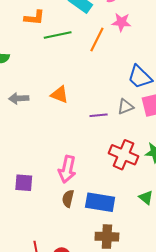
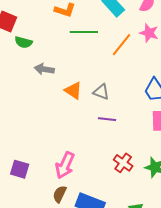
gray arrow: (19, 98) -> (44, 69), moved
gray triangle: (126, 107) -> (101, 92), moved, turned 30
red cross: (124, 155) -> (123, 163), size x0.7

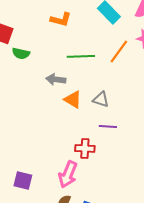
green line: (84, 32) -> (81, 56), moved
gray arrow: (44, 69) -> (56, 79), moved
red cross: (123, 163) -> (85, 148), moved, turned -30

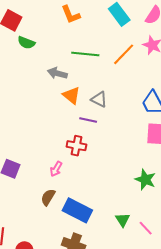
orange L-shape: (61, 19) -> (71, 15), turned 45
purple line: (108, 126) -> (88, 120), moved
pink arrow: (68, 174) -> (56, 169), size x0.6

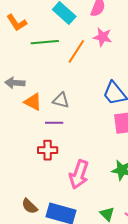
green line: (85, 54) -> (45, 42), moved
pink arrow: (56, 169) -> (79, 174), moved, size x1.8
brown semicircle: (48, 197) -> (30, 206), turned -66

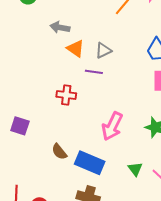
gray triangle: (61, 100) -> (103, 50), turned -48
red cross: (48, 150) -> (66, 95), moved

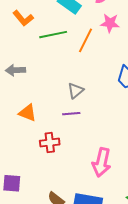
gray arrow: (60, 27) -> (15, 70), moved
orange triangle: (76, 49) -> (28, 113), moved

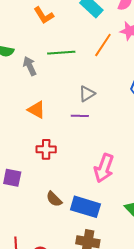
green line: (53, 35) -> (61, 53), moved
gray arrow: (15, 70) -> (30, 66), turned 60
red cross: (50, 143) -> (46, 149), moved

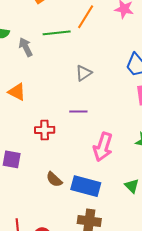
orange line: (103, 45) -> (86, 17), moved
orange triangle: (36, 110) -> (17, 92), moved
purple line: (80, 116) -> (78, 112), moved

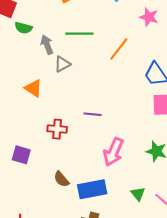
orange line: (86, 17) -> (119, 49), moved
gray triangle: (84, 73) -> (62, 64), moved
blue rectangle: (86, 186) -> (92, 189), turned -32

